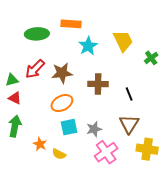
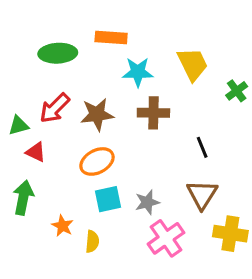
cyan star: (88, 46) -> (138, 72), turned 30
brown cross: (98, 84) -> (153, 113), moved
red triangle: (15, 98) -> (36, 152), moved
yellow semicircle: (59, 154) -> (92, 241), turned -112

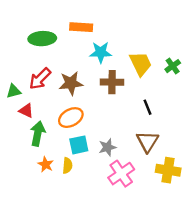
yellow trapezoid: (193, 64) -> (141, 64), moved
green arrow: (23, 198) -> (38, 134), moved
yellow semicircle: (92, 241) -> (67, 166), moved

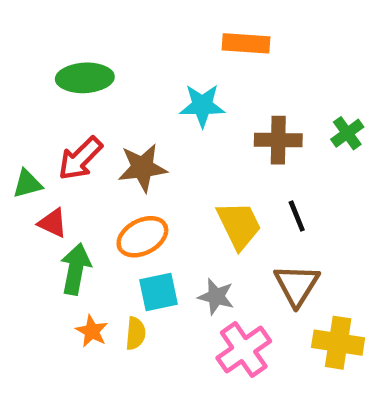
orange rectangle: (81, 27) -> (246, 43), moved
yellow trapezoid: (141, 64) -> (239, 225), moved
brown cross: (112, 82) -> (278, 140), moved
gray star: (107, 147) -> (216, 297), turned 30

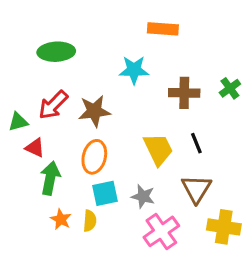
orange ellipse: (142, 237) -> (94, 157), turned -48

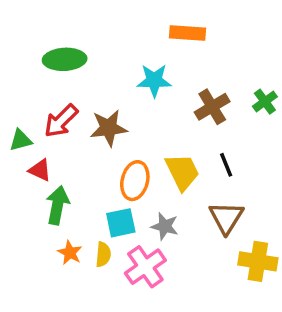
brown cross: (184, 93) -> (212, 107), turned -32
orange ellipse: (94, 157) -> (135, 181), moved
pink cross: (161, 231) -> (145, 267), moved

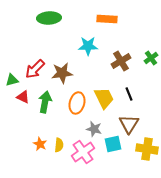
green ellipse: (65, 59) -> (49, 18), moved
green arrow: (58, 205) -> (45, 102), moved
cyan square: (121, 223) -> (113, 144), moved

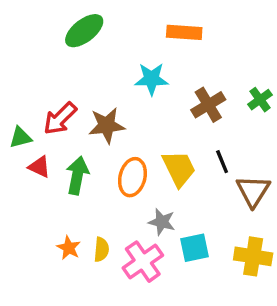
green ellipse: (49, 18) -> (84, 31), turned -35
brown triangle: (129, 124) -> (253, 191), moved

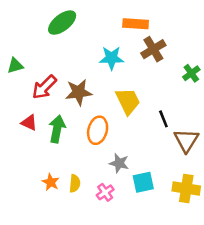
brown cross: (208, 105) -> (153, 49), moved
green triangle: (20, 137) -> (15, 66), moved
yellow trapezoid: (179, 169) -> (128, 101), moved
pink cross: (143, 262) -> (105, 192), size x0.6

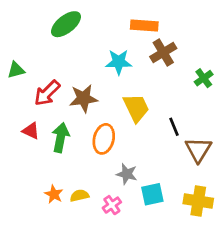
yellow semicircle: (75, 183) -> (79, 196), turned -108

